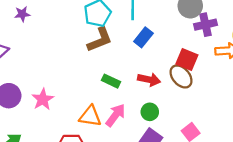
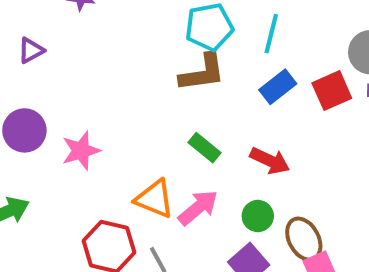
red square: (187, 59) -> (332, 91), moved, turned 30
brown ellipse: (181, 76) -> (304, 239), moved

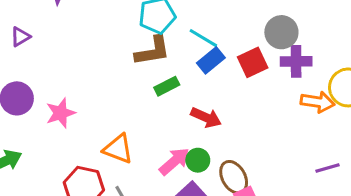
cyan line: (271, 34) -> (203, 38), moved, turned -72
green rectangle: (204, 148) -> (167, 86), moved, turned -65
pink arrow: (198, 208) -> (174, 161), moved

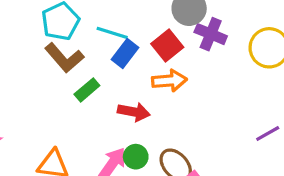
brown L-shape: (153, 51) -> (64, 58), turned 72
purple cross: (296, 61) -> (211, 34), turned 36
orange arrow: (318, 102) -> (169, 81), moved

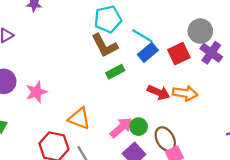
orange arrow: (169, 81) -> (185, 93), moved
red arrow: (134, 112) -> (159, 92), moved

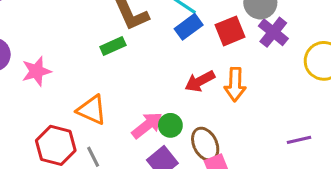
green rectangle: (115, 72) -> (113, 46), moved
red arrow: (159, 92) -> (200, 81), turned 125
orange arrow: (185, 93) -> (235, 84), turned 80

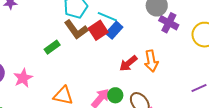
red square: (230, 31) -> (98, 30), moved
green rectangle: (113, 46) -> (52, 47), moved

